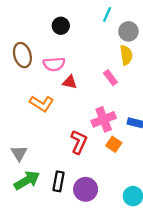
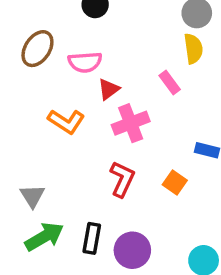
brown ellipse: (22, 55) -> (37, 49), turned 50
red triangle: (70, 82) -> (109, 89), turned -49
pink cross: (104, 119) -> (131, 123), moved

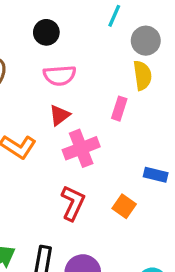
pink semicircle: (85, 62) -> (60, 75), moved
pink rectangle: (170, 82) -> (119, 109), turned 55

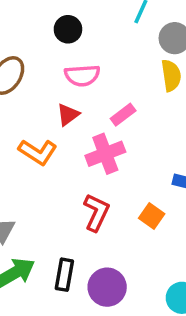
pink rectangle: (119, 109) -> (123, 115), moved, turned 35
red triangle: (60, 115) -> (68, 115), moved

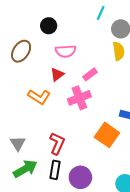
black circle: (68, 29) -> (49, 26), moved
red L-shape: (96, 212) -> (57, 143), moved
orange square: (152, 216) -> (107, 135), size x1.6

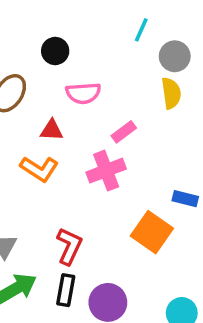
red triangle: (57, 74) -> (52, 130), moved, turned 40

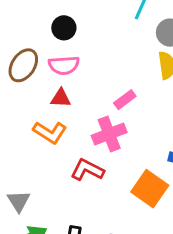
pink semicircle: (83, 93) -> (64, 65), moved
red L-shape: (69, 246) -> (87, 170), moved, turned -88

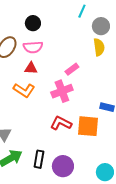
red L-shape: (87, 170) -> (61, 123), moved
orange square: (150, 189) -> (88, 126), turned -30

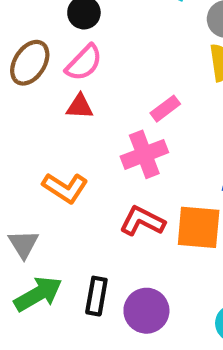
pink semicircle: (33, 47) -> (84, 63), turned -42
orange L-shape: (24, 90) -> (65, 188), moved

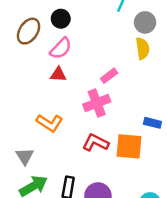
brown ellipse: (30, 63) -> (29, 31), moved

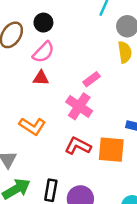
pink cross: (97, 103) -> (79, 106), turned -35

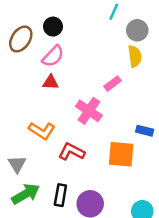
pink rectangle: (92, 79) -> (112, 84), moved
red L-shape: (78, 146) -> (72, 152), moved

